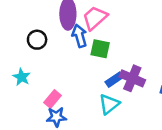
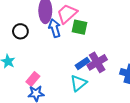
green square: (100, 49) -> (79, 27), moved
purple cross: (132, 78) -> (97, 62), turned 36

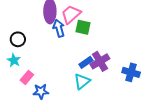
black circle: (20, 31) -> (18, 39), moved
pink rectangle: (33, 79) -> (27, 77), moved

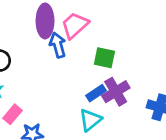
green square: (83, 27) -> (104, 58), moved

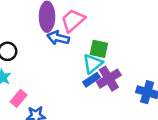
blue arrow: (58, 45) -> (58, 38), turned -60
cyan triangle: (90, 120) -> (93, 64), moved

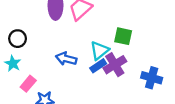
blue arrow: (58, 38) -> (66, 59), moved
green square: (99, 49) -> (123, 36), moved

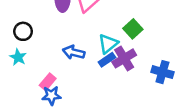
green square: (123, 36) -> (133, 29), turned 36
pink rectangle: (28, 84) -> (48, 82), moved

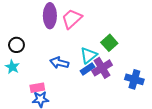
pink rectangle: (48, 82) -> (37, 88), turned 40

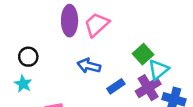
cyan triangle: (88, 55) -> (158, 70), moved
blue arrow: (59, 63) -> (89, 66), moved
purple cross: (102, 68) -> (148, 88), moved

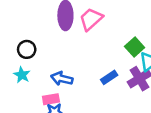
blue arrow: (89, 66) -> (62, 79), moved

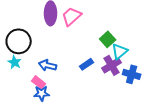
black circle: (27, 49) -> (19, 41), size x1.6
pink rectangle: (51, 99) -> (39, 82), turned 48

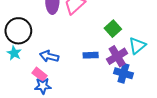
cyan triangle: (120, 51) -> (137, 46), moved
blue rectangle: (87, 64) -> (91, 55), turned 32
blue cross: (132, 74) -> (123, 73), moved

